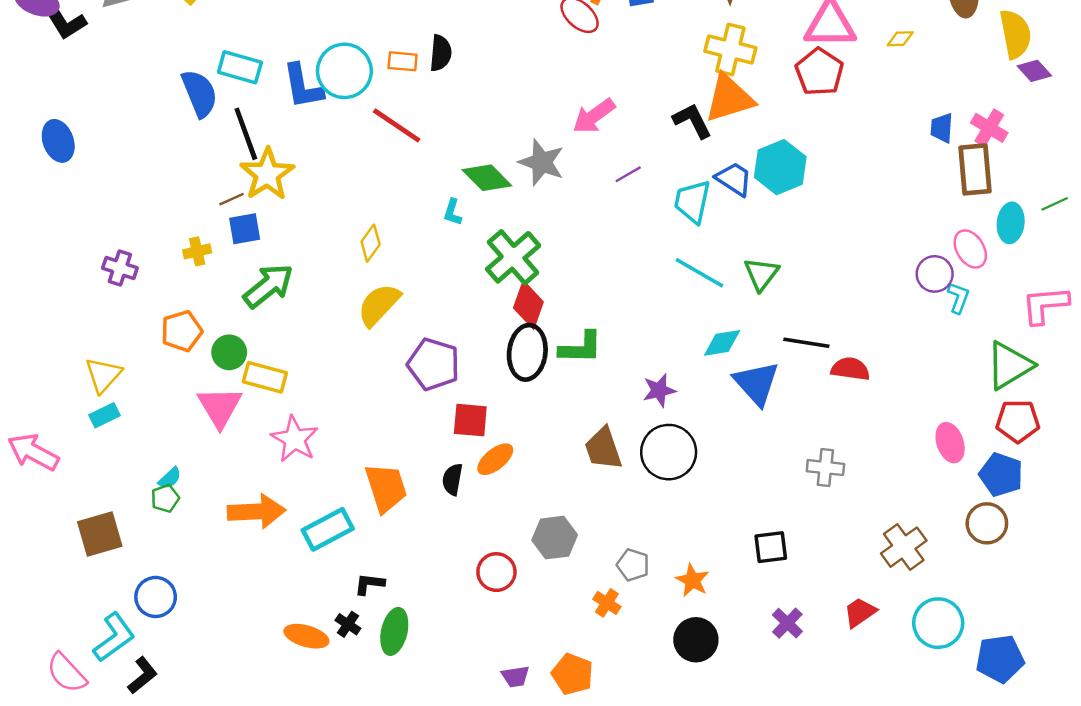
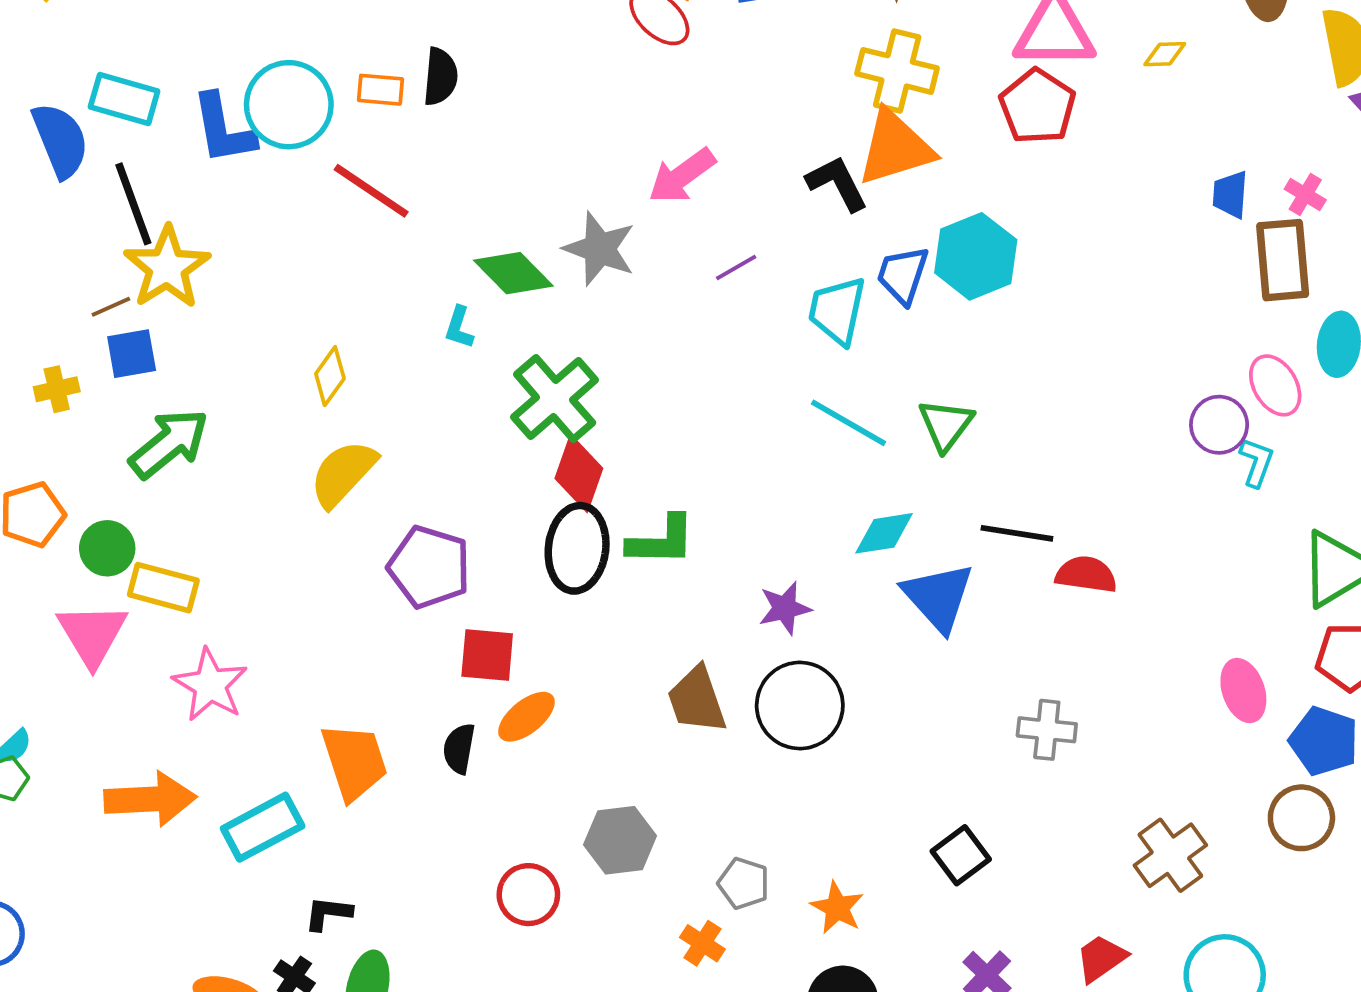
pink cross: (989, 128) -> (1305, 195), size x0.7
blue trapezoid: (734, 179) -> (903, 275), turned -105
black square: (771, 547) -> (961, 855), turned -30

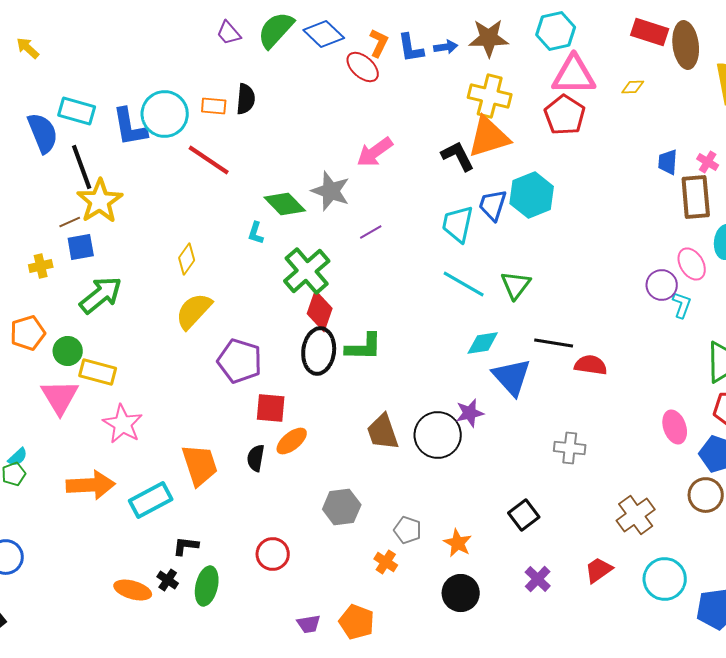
purple line: (736, 268) -> (371, 232), moved
purple star: (785, 608) -> (470, 413), moved
red circle: (528, 895) -> (273, 554), moved

